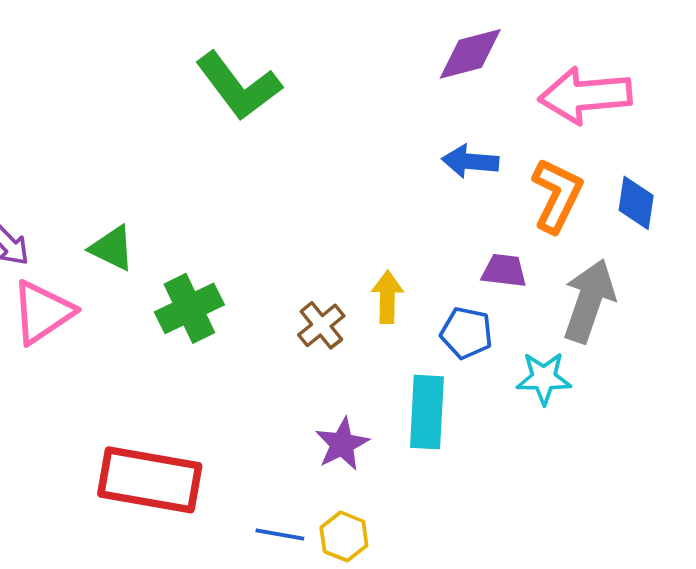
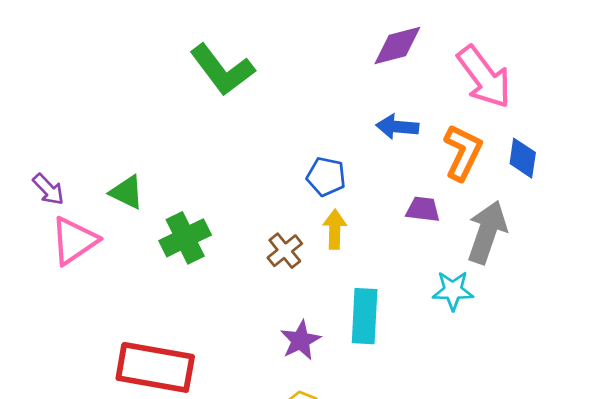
pink arrow: (585, 95) -> (484, 77), turned -122
blue pentagon: (466, 333) -> (326, 177), moved

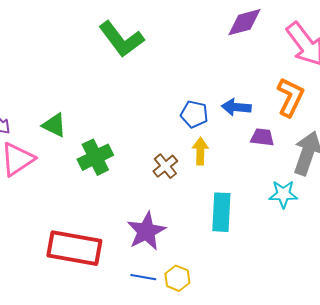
blue arrow: (397, 127) -> (236, 107), moved
purple star: (300, 340) -> (146, 231), moved, size x1.4

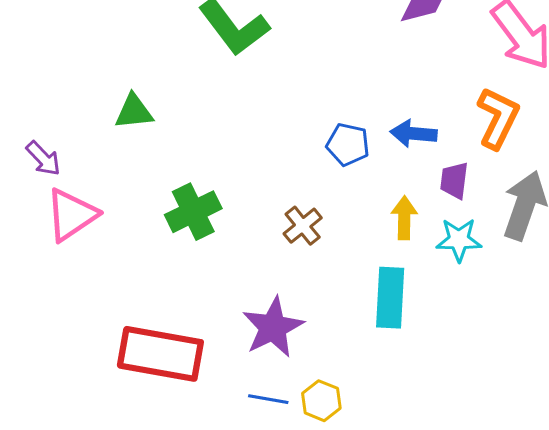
green triangle: (54, 125) -> (134, 112), moved, turned -32
purple trapezoid: (262, 137) -> (454, 180), turned -90
yellow arrow: (200, 151) -> (404, 218), moved
cyan star: (283, 194) -> (459, 240), moved

